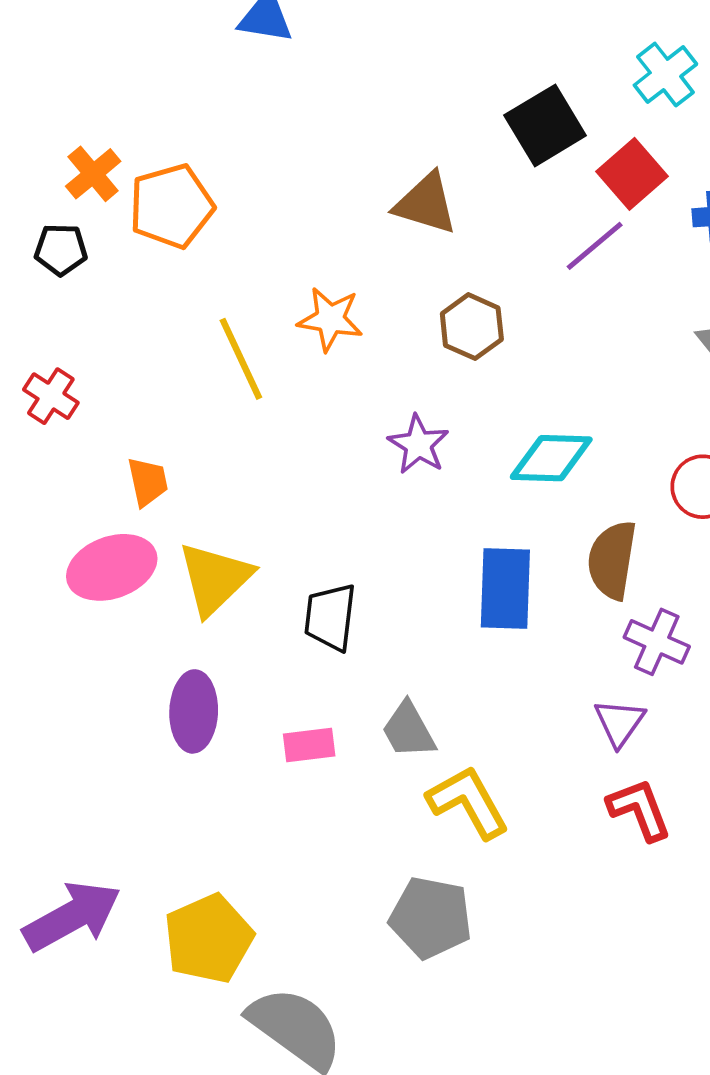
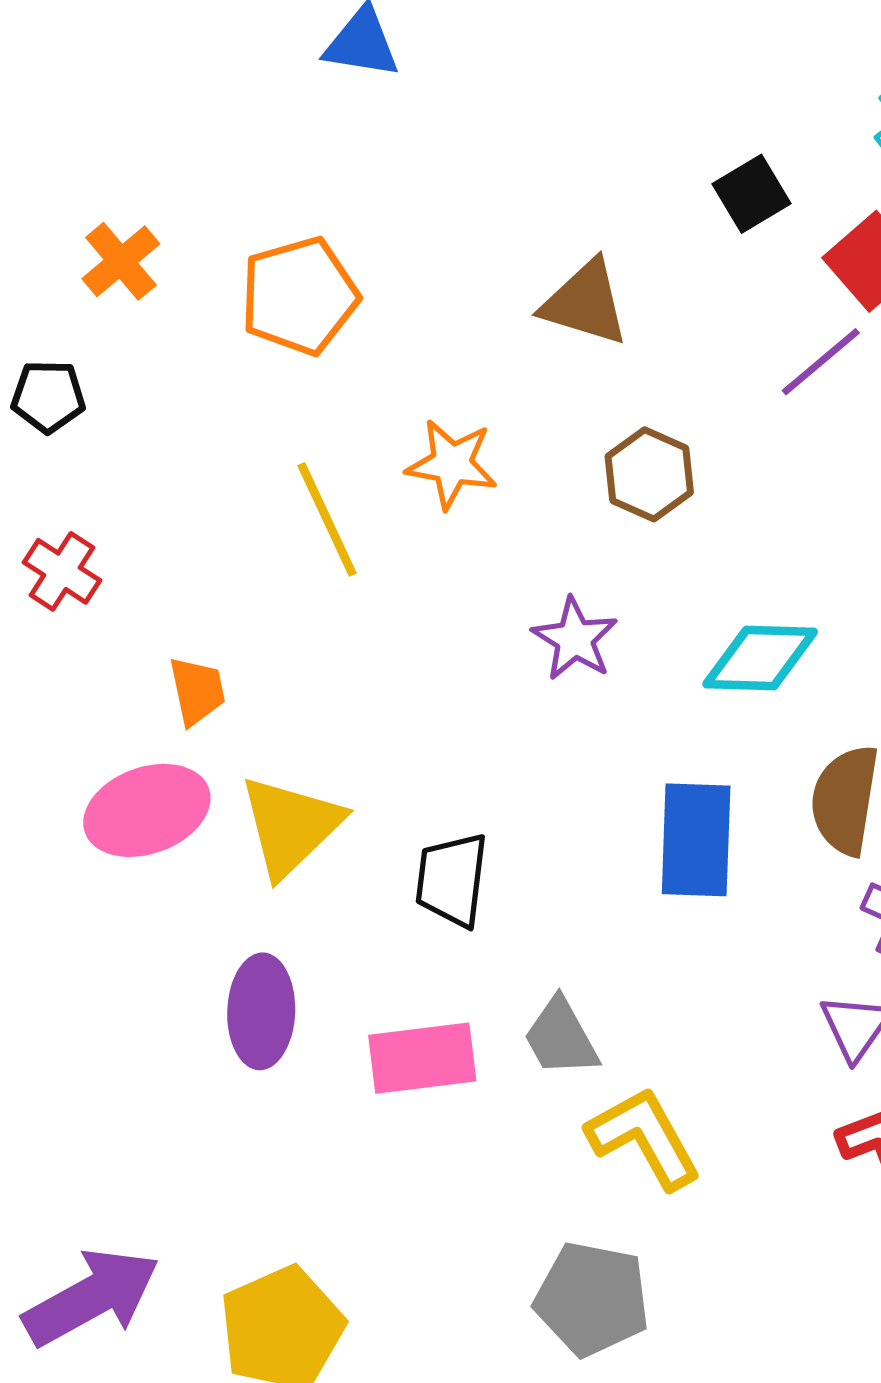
black square: (545, 125) -> (751, 194), size x0.7
orange pentagon: (171, 206) -> (299, 296), moved
black pentagon: (61, 250) -> (48, 396), moved
pink rectangle: (309, 745) -> (422, 1058), size x1.5

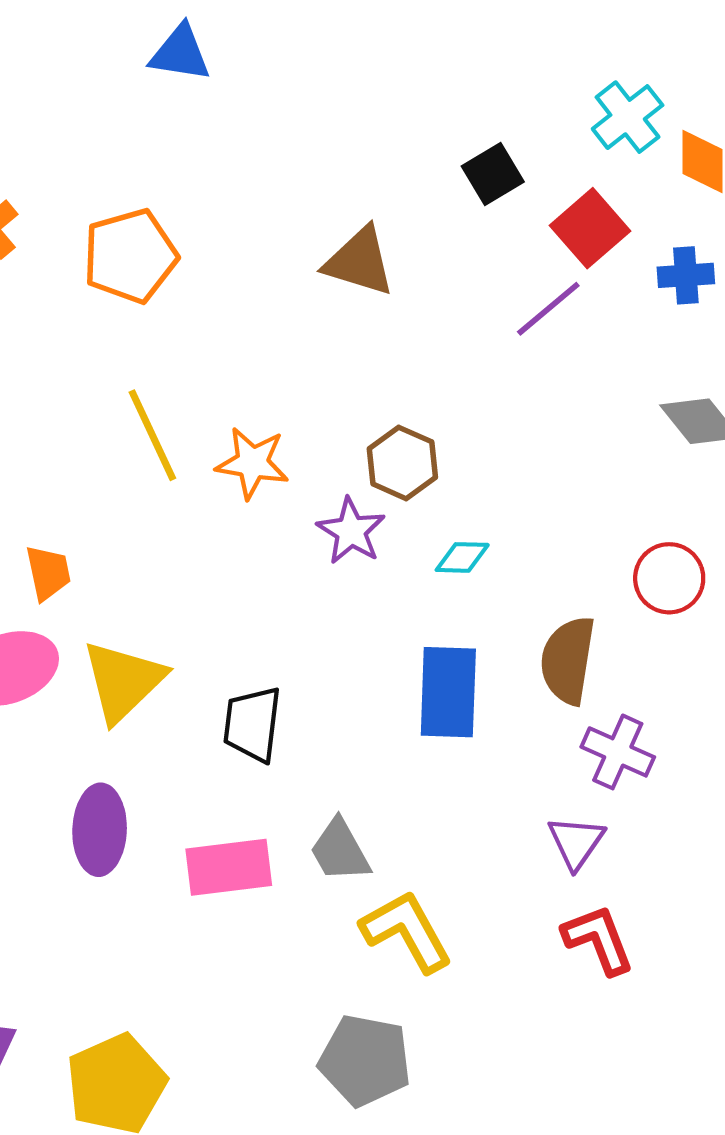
orange star: (452, 464) -> (252, 463), moved
brown hexagon: (649, 474) -> (402, 463), moved
cyan diamond: (760, 658) -> (462, 557), moved, size x0.6

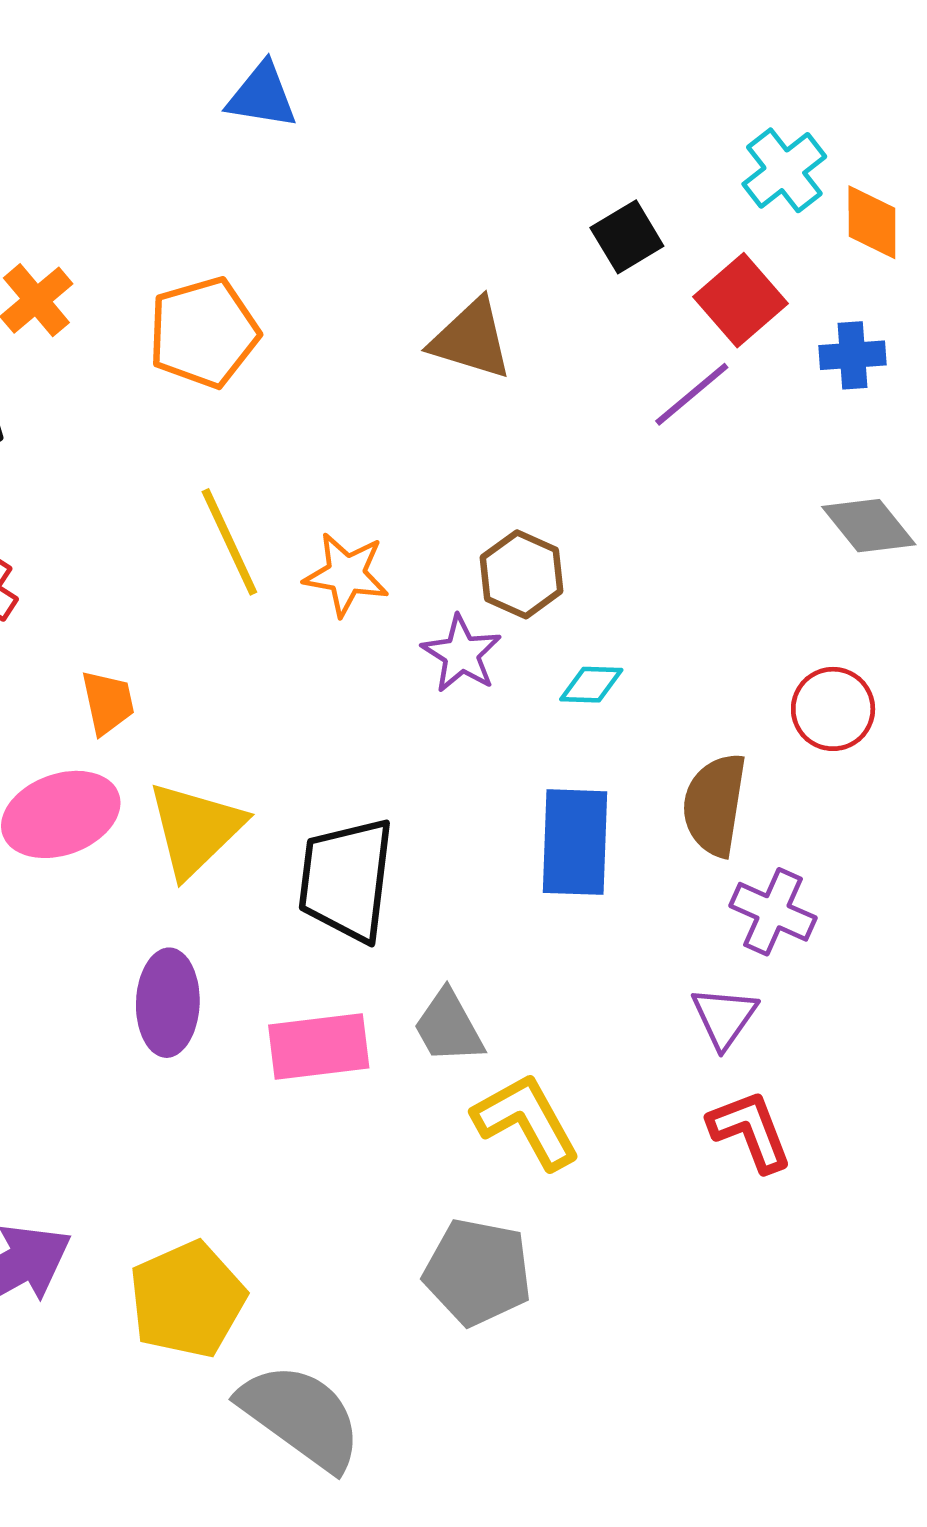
black trapezoid: (252, 724) -> (346, 879), size x1.4

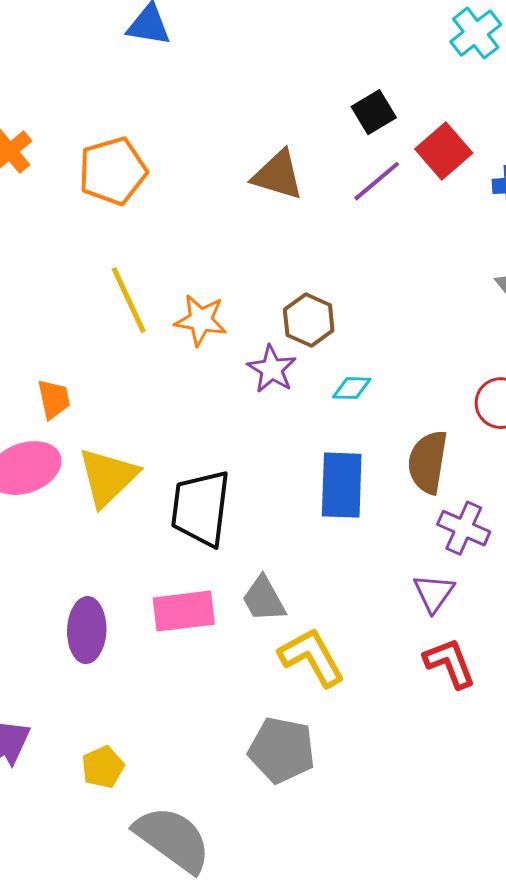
cyan cross: (784, 170) -> (476, 33), moved
purple line: (692, 394) -> (377, 181), moved
purple ellipse: (168, 1003) -> (87, 630), moved
yellow pentagon: (187, 1300) -> (103, 767), size x0.6

